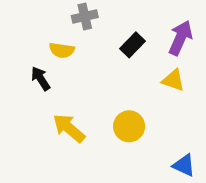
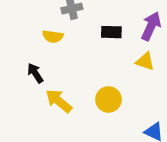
black rectangle: (133, 45) -> (111, 32), turned 48
black arrow: (41, 79) -> (35, 73), moved

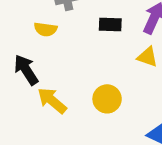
black arrow: (35, 73) -> (26, 70), size x1.4

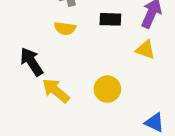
yellow semicircle: (46, 29) -> (65, 28), moved

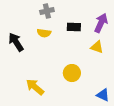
black arrow: (32, 62) -> (16, 42), moved
yellow arrow: (56, 91) -> (35, 87), moved

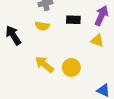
yellow arrow: (35, 87) -> (44, 64), moved

